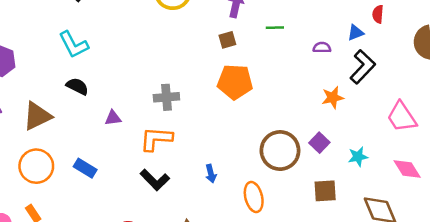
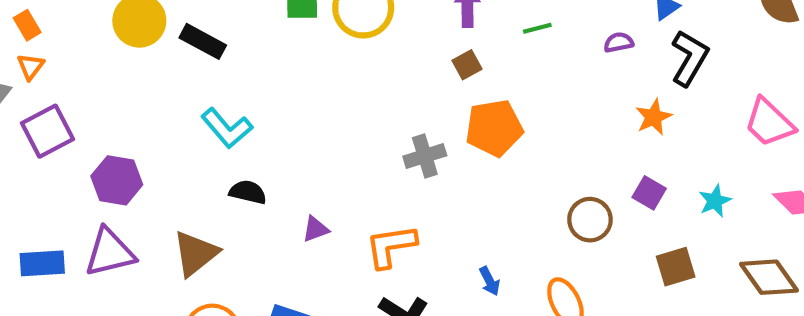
gray cross: (166, 97) -> (425, 156), moved
brown circle: (280, 151) -> (590, 220), size x0.7

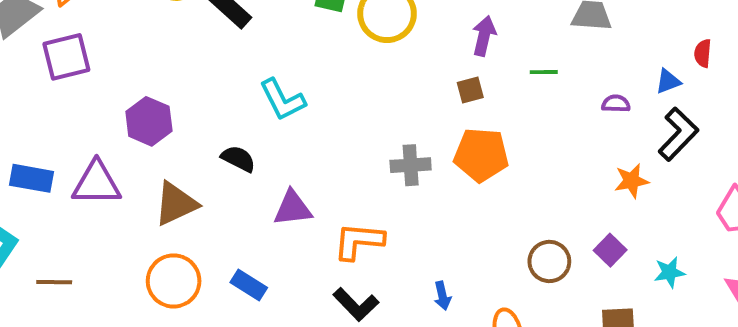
cyan L-shape: (227, 128) -> (282, 100), moved
purple hexagon: (117, 180) -> (149, 121), moved
purple triangle: (315, 229) -> (293, 208), size x1.5

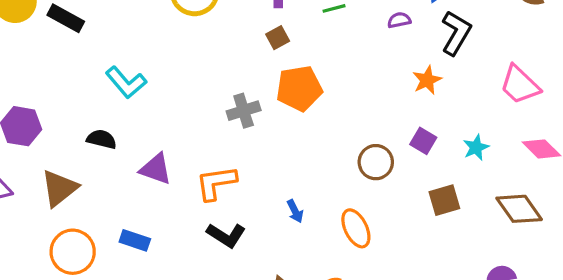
purple triangle: (293, 208) -> (156, 169), turned 40

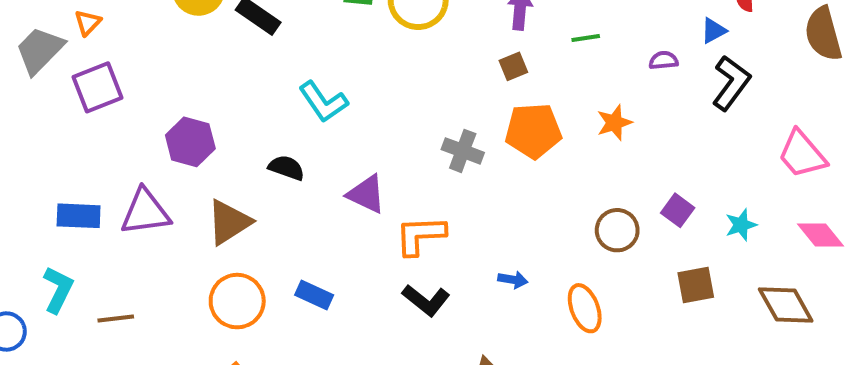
orange star: (427, 80) -> (614, 123), moved
gray cross: (244, 111) -> (463, 151), turned 32
purple triangle: (156, 169) -> (366, 194), moved
blue arrow: (295, 211) -> (513, 280), turned -60

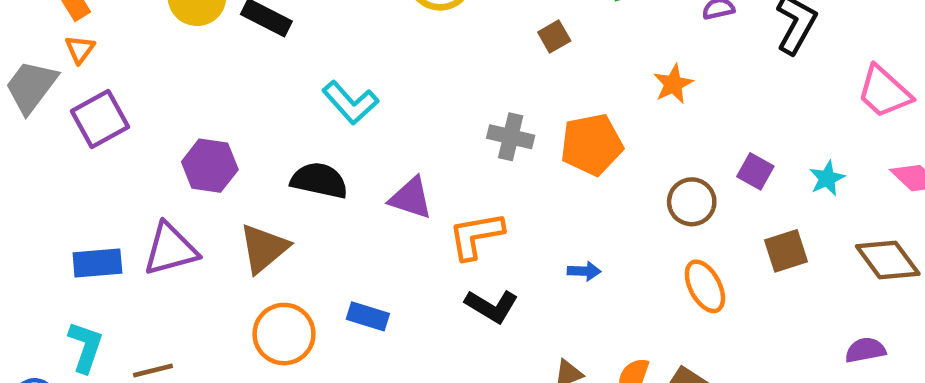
orange pentagon: (533, 131) -> (592, 145), moved
black semicircle: (286, 168) -> (319, 180), size x1.4
orange ellipse: (585, 308) -> (705, 286), moved

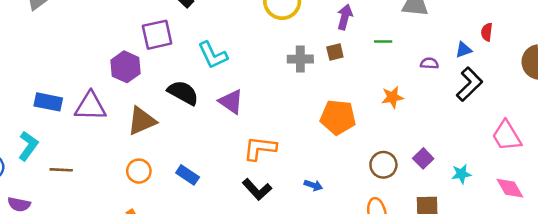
purple square: (100, 119) -> (157, 35), moved
gray cross: (511, 137) -> (300, 59), moved, turned -30
purple triangle: (411, 198) -> (231, 102), moved
orange circle: (284, 334) -> (139, 171), size x0.7

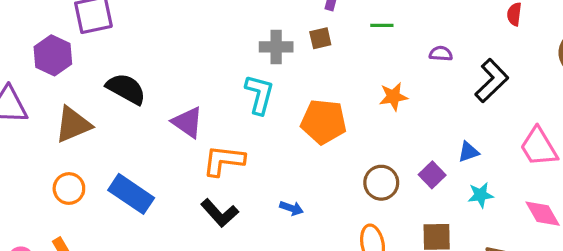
blue triangle: (464, 50) -> (468, 152), moved
cyan L-shape: (213, 55) -> (259, 94), moved, turned -140
purple triangle: (231, 102) -> (188, 122), moved
blue rectangle: (188, 175) -> (131, 194), size x1.5

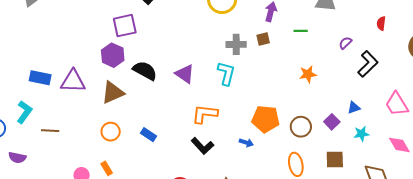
purple semicircle: (441, 54) -> (345, 43), moved, turned -48
purple hexagon: (53, 55) -> (113, 55), moved
purple triangle: (188, 122) -> (185, 74), moved
orange pentagon: (324, 122) -> (266, 119), moved
blue rectangle: (131, 194) -> (148, 135), size x0.6

